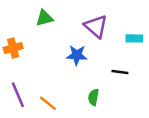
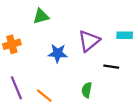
purple triangle: (96, 26) -> (89, 41), moved, turned 40
blue star: (77, 55) -> (58, 53), moved

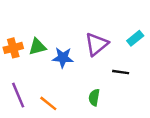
green triangle: (41, 16) -> (37, 47), moved
cyan rectangle: (125, 35) -> (135, 38), turned -40

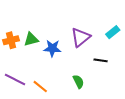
purple line: (18, 95) -> (15, 80), turned -40
green semicircle: (94, 97) -> (78, 82), turned 144

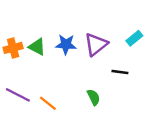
green triangle: (31, 39) -> (37, 47), turned 42
blue star: (52, 48) -> (66, 44), moved

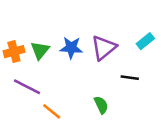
green triangle: (37, 47) -> (40, 50), turned 42
purple line: (18, 95) -> (27, 87), moved

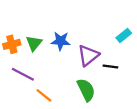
purple triangle: (104, 48) -> (88, 55), moved
green semicircle: (101, 105) -> (86, 90), size x1.5

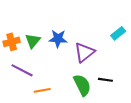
black line: (110, 67) -> (105, 80), moved
orange line: (44, 95) -> (42, 90), turned -49

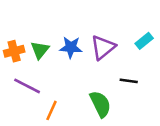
purple triangle: (84, 52) -> (103, 47), moved
black line: (105, 80) -> (129, 81), moved
orange line: (42, 90) -> (51, 110), turned -56

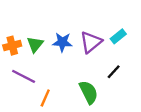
cyan rectangle: (144, 41) -> (118, 36), moved
black line: (129, 81) -> (114, 72), turned -56

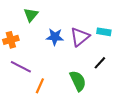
cyan rectangle: (118, 36) -> (104, 32), turned 48
green triangle: (35, 44) -> (31, 15), moved

